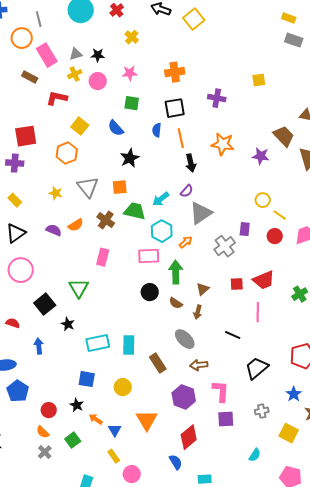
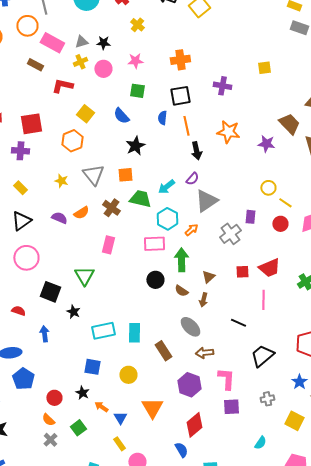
pink rectangle: (47, 55) -> (52, 43), turned -30
black square: (45, 304) -> (50, 292), turned -30

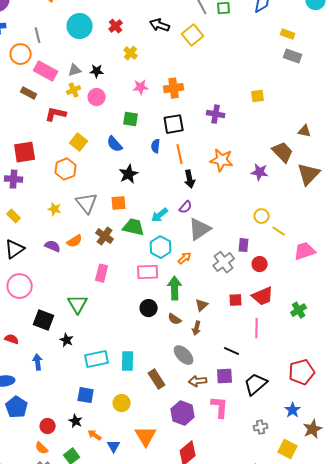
pink star: (135, 61) -> (141, 87), moved
red circle: (280, 224) -> (260, 264), moved
purple square: (231, 407) -> (225, 376), moved

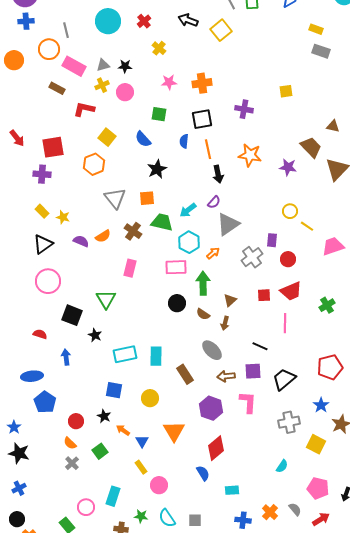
yellow star: (55, 209) -> (63, 217), moved
gray cross: (261, 427) -> (289, 422), size x1.5

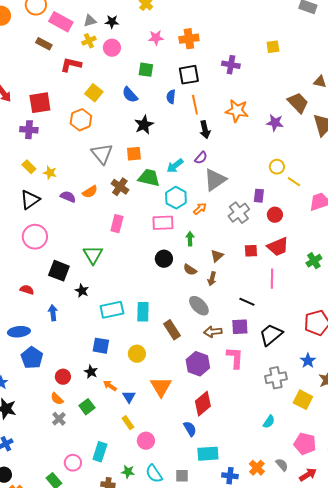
green arrow: (203, 283) -> (190, 239), size x0.6
cyan rectangle: (232, 490) -> (208, 454), moved, size x1.5

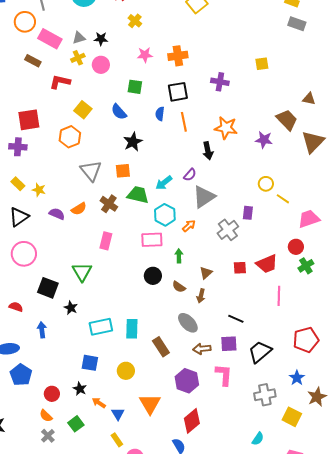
black arrow: (205, 130) -> (208, 151), moved
red circle: (275, 215) -> (296, 247), moved
green cross: (314, 261) -> (306, 266), moved
pink line: (272, 279) -> (279, 296), moved

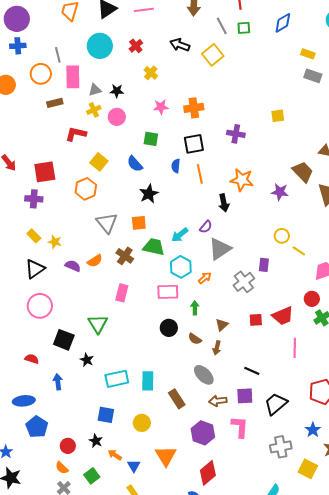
pink rectangle: (50, 39) -> (73, 77), moved, turned 60
brown rectangle: (33, 61) -> (55, 103), moved, turned -42

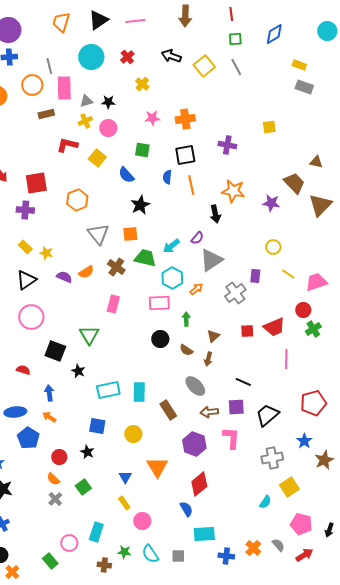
gray line: (222, 26) -> (236, 67), moved
yellow square: (99, 162) -> (97, 158), moved
yellow line: (299, 251) -> (288, 274), moved
orange arrow: (115, 455) -> (49, 417), moved
yellow square: (308, 469) -> (289, 487), moved, turned 30

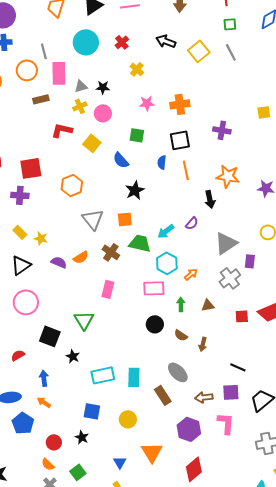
gray triangle: (211, 260) -> (226, 243), moved
brown triangle: (213, 336) -> (208, 305), moved, turned 32
red semicircle: (23, 370) -> (18, 355), turned -48
gray ellipse: (195, 386) -> (178, 372), moved

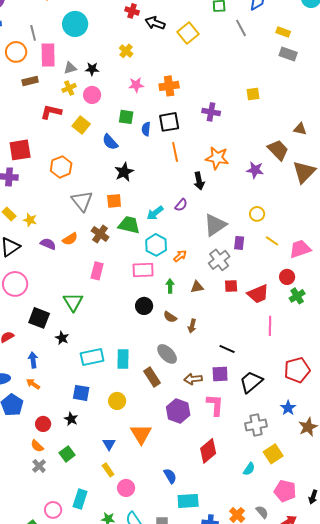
red cross: (122, 42) -> (132, 11), moved, turned -32
gray line: (231, 52) -> (241, 28), moved
blue semicircle: (162, 162) -> (146, 129), moved
red square: (242, 316) -> (231, 286), moved
red diamond: (194, 469) -> (208, 451), moved

